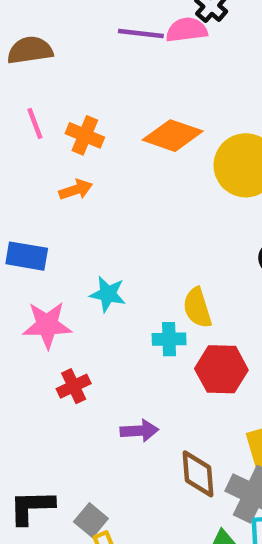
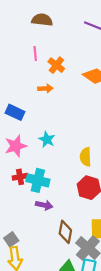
pink star: (47, 325) -> (16, 146), turned -30
cyan cross: (169, 339) -> (38, 180), moved, size x1.5

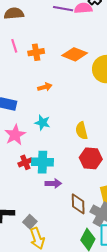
orange cross: (56, 65) -> (36, 52), turned -35
orange arrow: (45, 88) -> (45, 87), moved

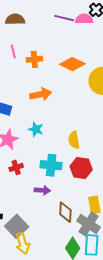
orange arrow: (45, 87) -> (41, 94), size x1.5
cyan cross: (42, 162) -> (51, 165), moved
gray square: (30, 222) -> (17, 226), size x1.6

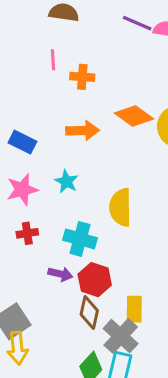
orange diamond: (72, 64) -> (134, 116), moved
yellow semicircle: (74, 140) -> (120, 207), size x1.4
red hexagon: (81, 168) -> (95, 280), moved

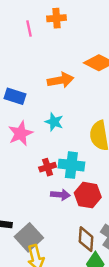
orange cross: (82, 77) -> (57, 18), moved
red cross: (27, 233) -> (48, 167), moved
brown diamond: (89, 312) -> (86, 239), moved

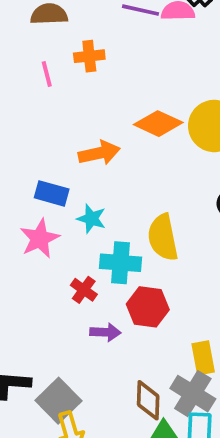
blue rectangle: (15, 96) -> (52, 193), moved
cyan cross: (71, 165) -> (121, 263), moved
red cross: (48, 167) -> (84, 290), turned -35
red hexagon: (88, 195) -> (148, 307), moved

